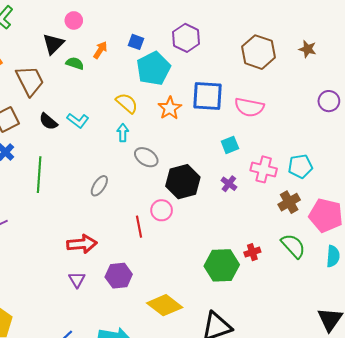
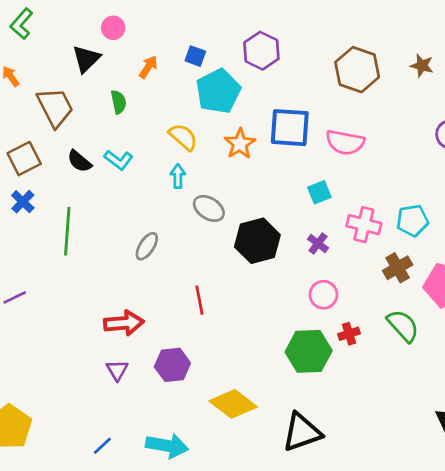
green semicircle: (75, 63) -> (119, 102), moved, turned 60
pink circle: (162, 210) -> (323, 295), moved

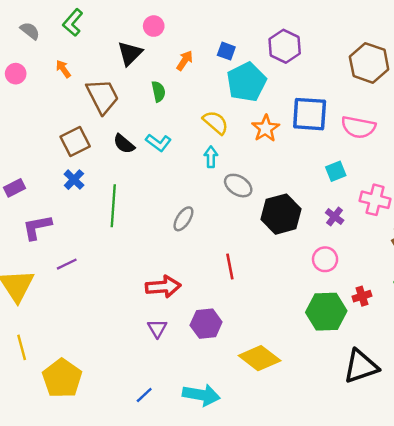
pink circle: (323, 295) -> (325, 259), moved
black triangle: (302, 432) -> (361, 366), moved

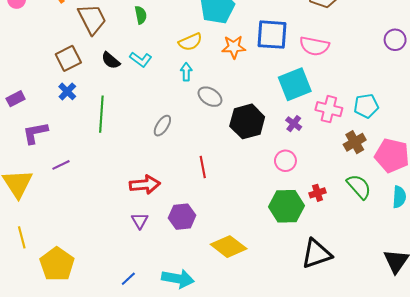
yellow semicircle: (216, 122) -> (190, 42), turned 115
orange star: (266, 128) -> (234, 47), turned 30
cyan square: (336, 171) -> (295, 84), size x1.8

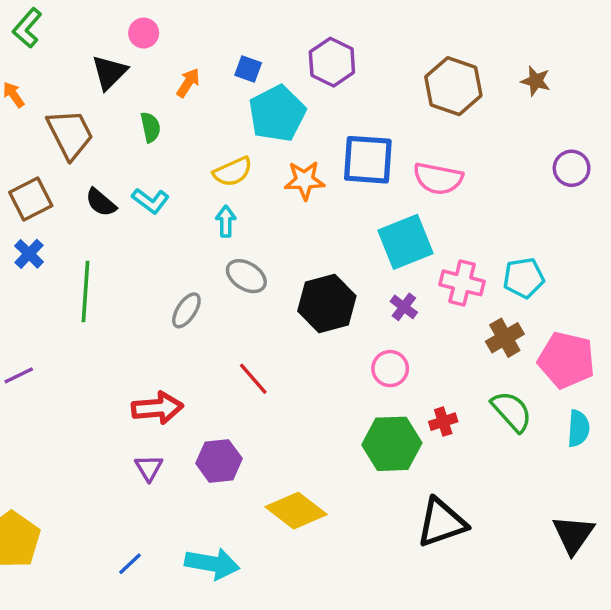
gray ellipse: (210, 97) -> (246, 276), moved
red line: (203, 167) -> (253, 379), turned -30

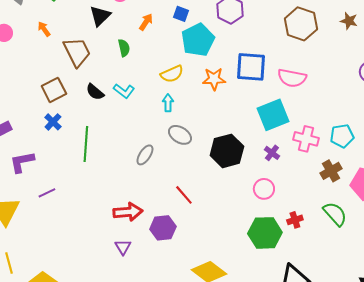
purple hexagon: (219, 461) -> (163, 228), moved

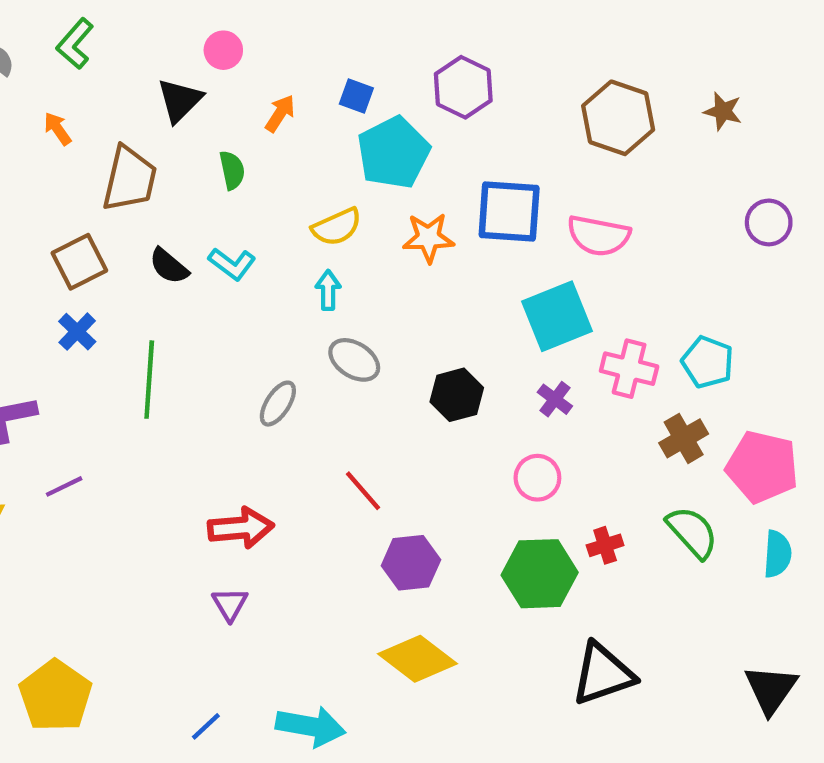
brown trapezoid: (77, 52) -> (130, 179), turned 40
cyan pentagon: (342, 136) -> (708, 362), turned 30
black hexagon: (227, 151) -> (457, 395), size x0.7
purple hexagon: (163, 228) -> (411, 563), moved

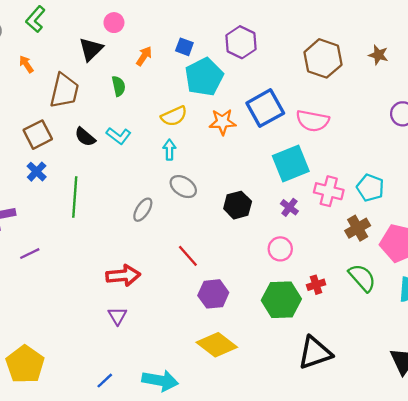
blue square: (509, 212) -> (265, 108), turned -33

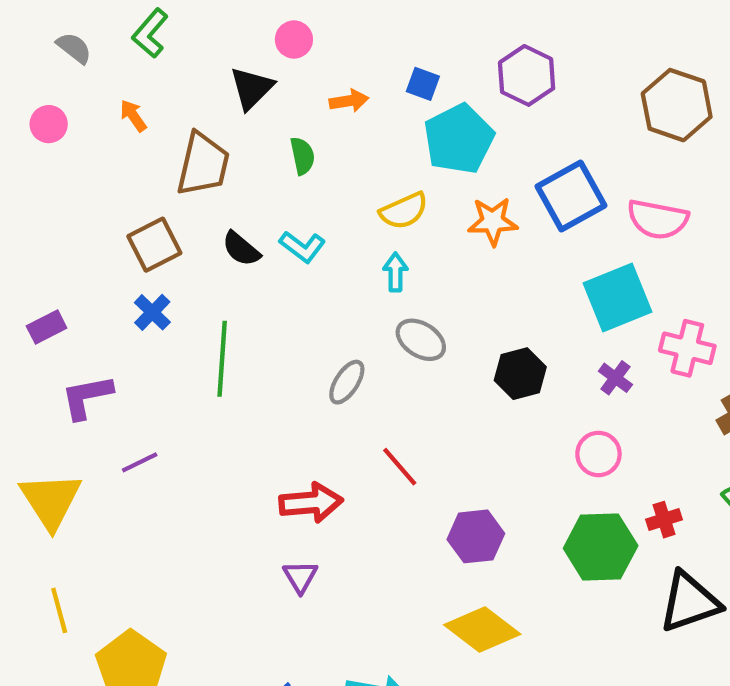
orange arrow: (144, 56) -> (349, 101), turned 48
red line: (188, 256) -> (400, 467), moved
black triangle: (315, 353) -> (689, 602), moved

